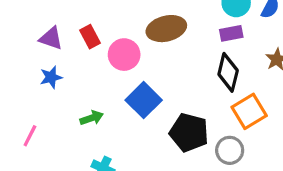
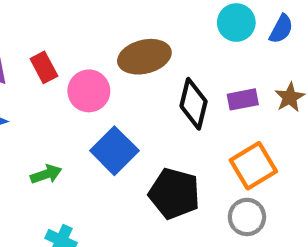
purple rectangle: (231, 33) -> (243, 99), moved
black diamond: (228, 72) -> (194, 104), moved
gray circle: (230, 150) -> (247, 217), moved

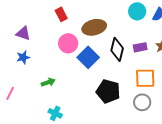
red rectangle: (44, 67) -> (61, 14), moved
blue square: (114, 151) -> (88, 57), moved
orange square: (253, 166) -> (145, 78), turned 30

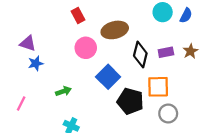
purple triangle: (23, 33) -> (28, 43), moved
blue square: (88, 57) -> (108, 77), moved
orange square: (145, 78) -> (158, 87), moved

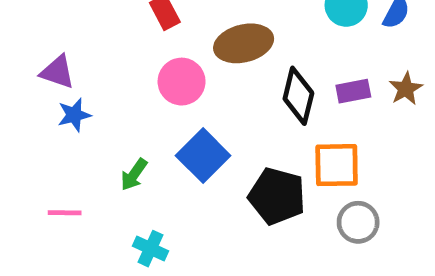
blue square: (108, 77) -> (203, 156), moved
green arrow: (63, 91) -> (134, 175), turned 144
pink line: (21, 103) -> (65, 213), moved, turned 64

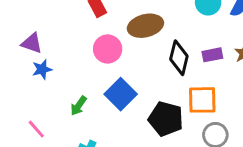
pink line: (65, 213) -> (36, 129), turned 48

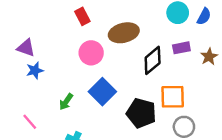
purple rectangle: (212, 55) -> (181, 48), moved
black diamond: (179, 58) -> (153, 60), turned 36

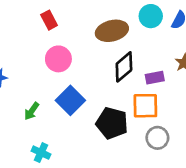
brown ellipse: (124, 33) -> (112, 31), moved
purple rectangle: (181, 48) -> (155, 78), moved

